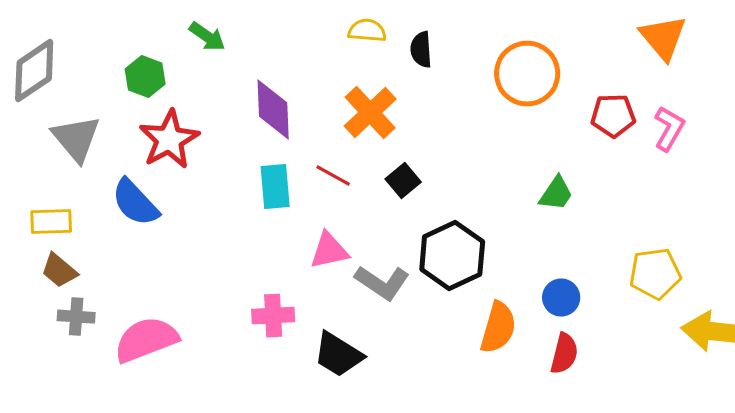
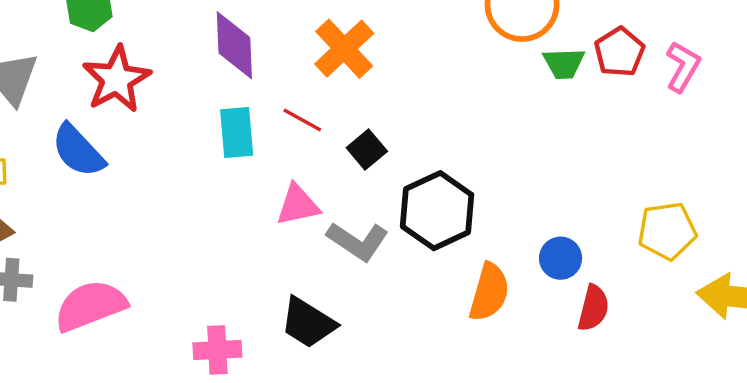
red pentagon: (613, 116) -> (619, 52), turned -30
black square: (403, 181) -> (367, 149), moved
green trapezoid: (556, 194) -> (564, 63), moved, turned 54
pink cross: (273, 316) -> (217, 350), moved
red semicircle: (564, 354) -> (593, 308), moved

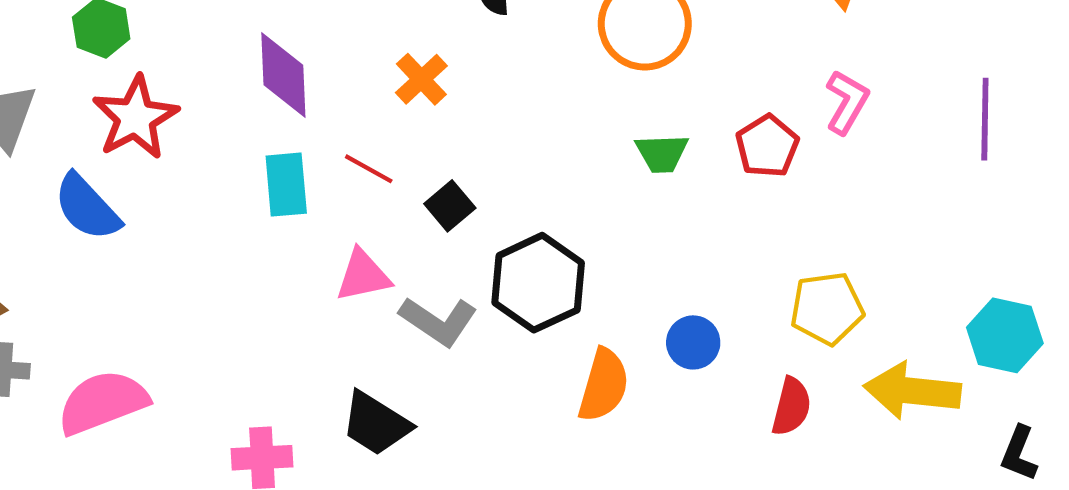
orange cross: (344, 49) -> (421, 79), size x0.7
red pentagon: (619, 52) -> (767, 146), moved
green trapezoid: (564, 63) -> (662, 153), moved
red semicircle: (593, 308) -> (791, 407), moved

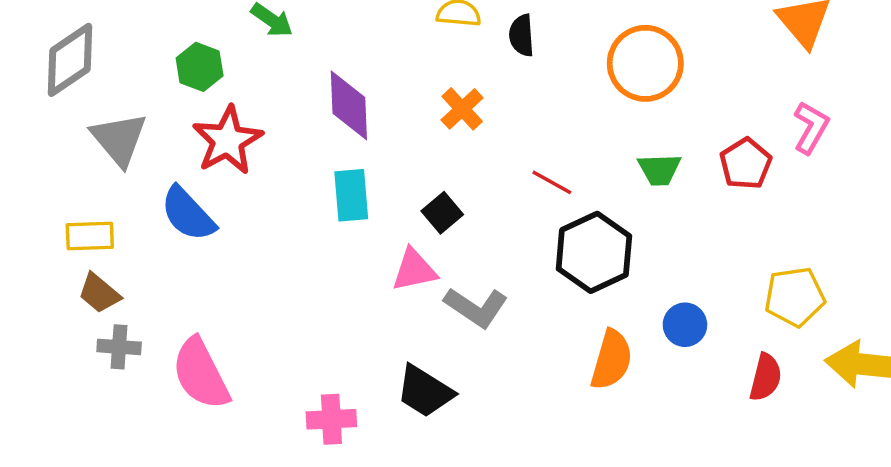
red line: (369, 169) -> (552, 182), moved
black square: (450, 206) -> (442, 213), moved
black hexagon: (538, 283) -> (594, 252), moved
pink semicircle: (103, 402) -> (201, 374), turned -96

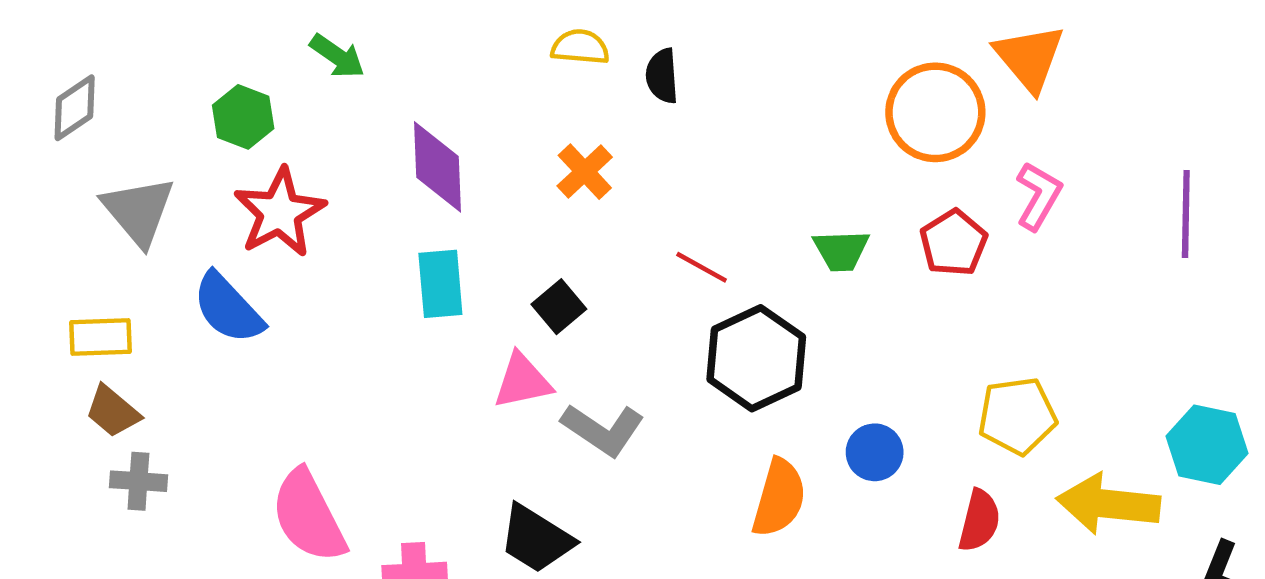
gray diamond: (70, 60) -> (75, 108), size x0.7
orange circle: (645, 63) -> (935, 112), moved
pink semicircle: (201, 374) -> (308, 516), moved

